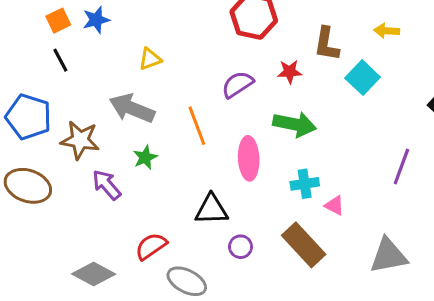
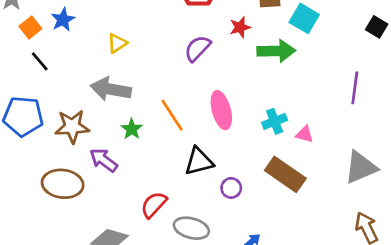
green arrow: (295, 124) -> (276, 51), moved
orange line: (197, 126) -> (172, 115), moved
brown ellipse: (28, 186) -> (63, 184), moved

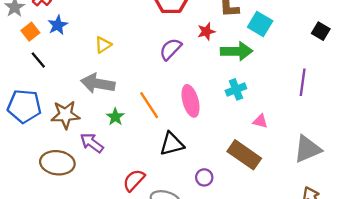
cyan cross: (275, 121) -> (236, 89), moved
purple circle: (231, 188) -> (204, 177), moved

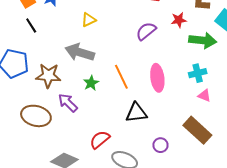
pink triangle: (260, 121) -> (204, 96), moved

